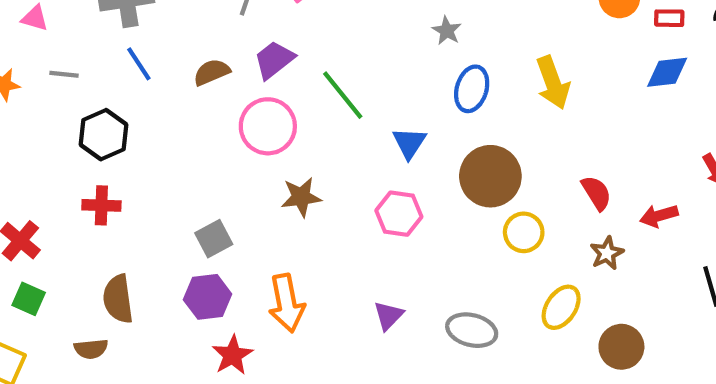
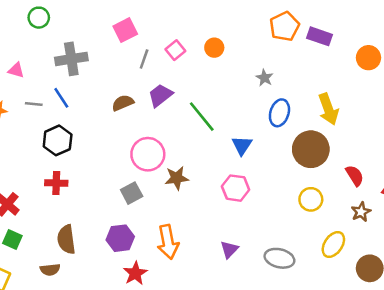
blue line: (139, 64) -> (61, 98), moved
pink circle: (268, 126) -> (148, 154), moved
brown circle: (490, 176) -> (311, 149), moved
gray square: (214, 239) -> (132, 193), moved

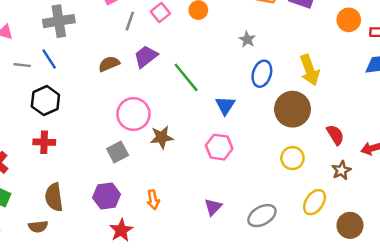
orange arrow: (168, 242) -> (153, 200), size x0.6
gray ellipse: (279, 258) -> (262, 216), turned -44

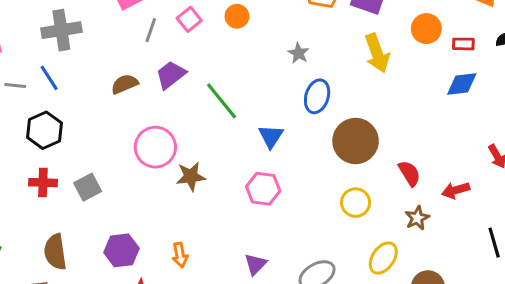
yellow arrow: (310, 70) -> (377, 53), moved
gray square: (118, 152) -> (88, 187), moved

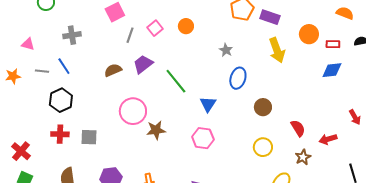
gray cross: (61, 30) -> (72, 35), size x0.7
brown circle: (356, 141) -> (263, 107), size x0.6
gray square: (88, 187) -> (89, 137), turned 30

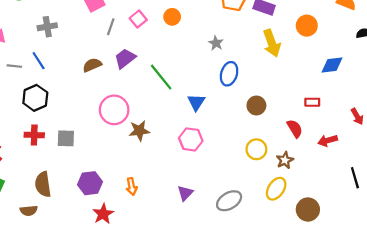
red rectangle: (333, 44) -> (312, 102), moved
brown star: (303, 157) -> (285, 160), moved

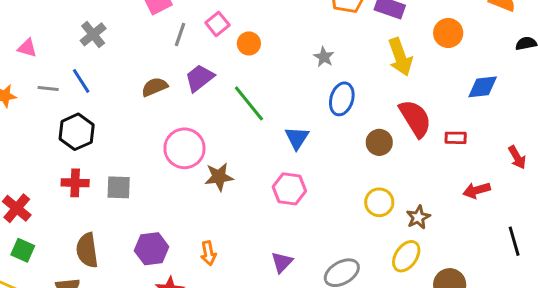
orange circle: (172, 17) -> (249, 43), moved
gray cross: (47, 27) -> (93, 34), turned -30
red semicircle: (295, 128) -> (415, 118), moved, size x1.5

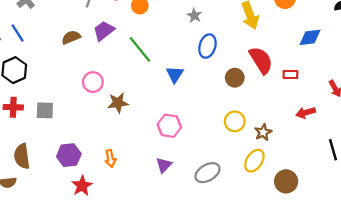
pink circle: (184, 148) -> (93, 82), size x0.7
pink hexagon: (289, 189) -> (169, 126), moved

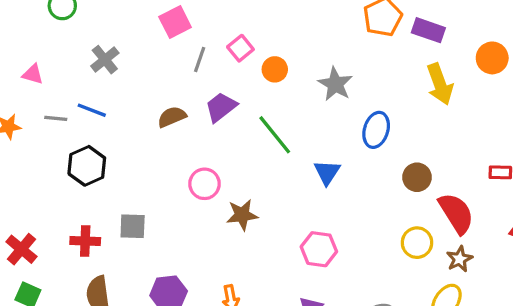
gray star: (194, 15) -> (335, 84), moved, size x1.5
blue line: (18, 33) -> (92, 110), turned -36
red semicircle: (261, 60) -> (456, 213), moved
red cross: (13, 107) -> (85, 241), moved

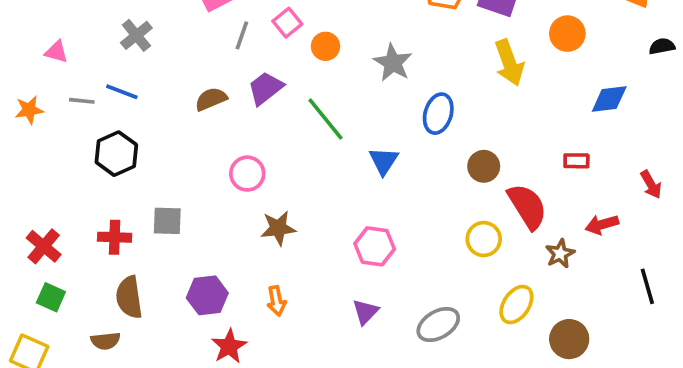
brown star: (242, 215) -> (278, 228), moved
brown star: (459, 259) -> (560, 254), moved

